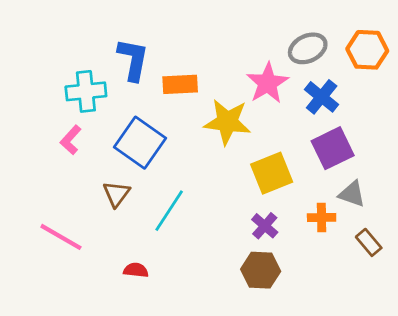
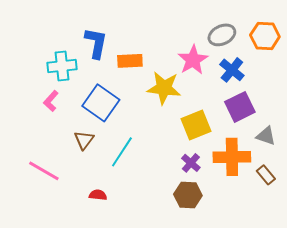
gray triangle: (352, 194) -> (266, 136), moved
orange cross: (322, 218) -> (232, 157), size x1.8

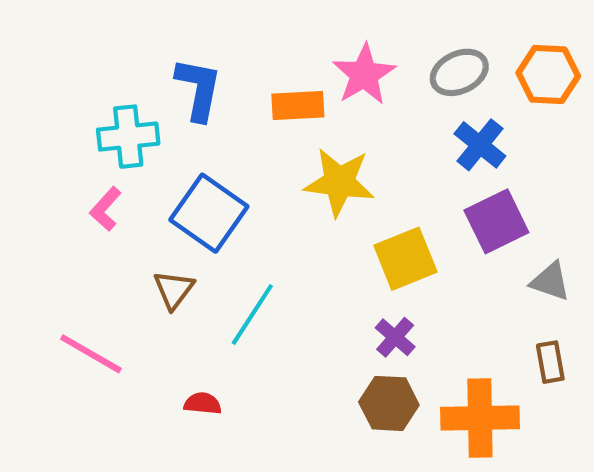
pink star: (193, 60) -> (364, 74), moved
orange rectangle: (130, 61) -> (298, 106), moved
orange cross: (232, 157) -> (480, 418), moved
brown rectangle: (266, 175) -> (550, 362), turned 30

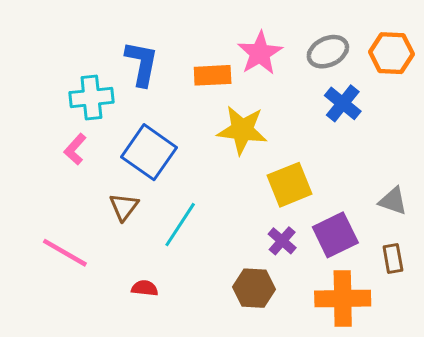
purple square: (496, 221) -> (335, 235), moved
brown hexagon: (389, 403) -> (254, 288), moved

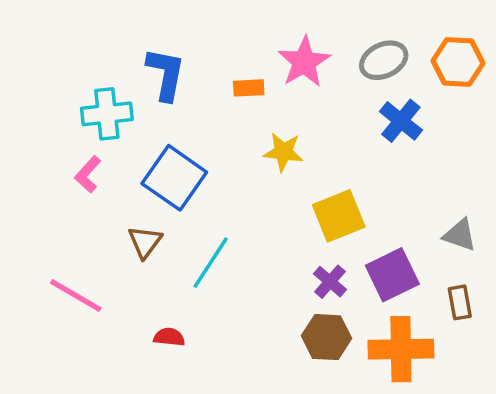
orange rectangle: (213, 75) -> (249, 88), size x0.7
yellow star: (242, 130) -> (283, 152), size x0.7
brown hexagon: (254, 288) -> (327, 337), moved

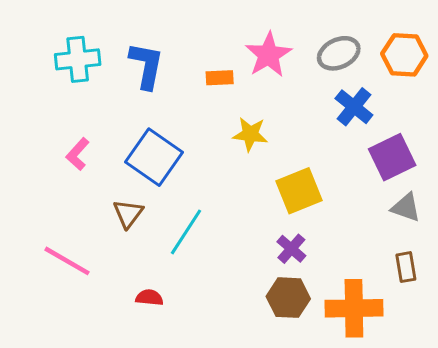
cyan cross: (107, 114) -> (78, 59), moved
purple square: (392, 275) -> (392, 157), moved

